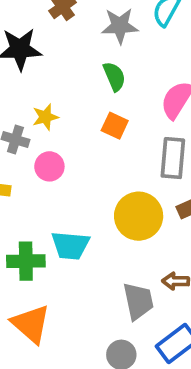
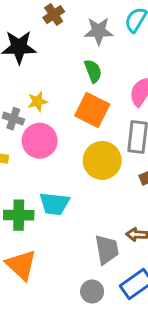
orange square: (115, 126) -> (92, 110), size x1.6
pink circle: (49, 166) -> (40, 141), size x1.5
yellow circle: (139, 216) -> (102, 160), moved

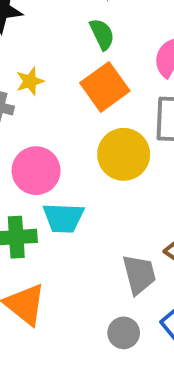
orange square: (92, 110) -> (105, 87), turned 32
pink circle: (40, 141) -> (36, 171), moved

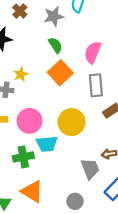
yellow circle: (124, 154) -> (72, 122), moved
gray circle: (124, 333) -> (75, 201), moved

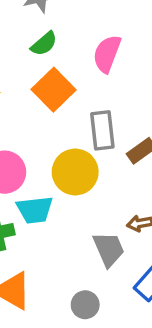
green semicircle: (55, 45) -> (44, 44), turned 84
gray rectangle: (96, 85) -> (102, 130), moved

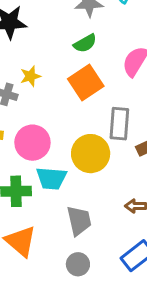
gray trapezoid: (109, 249) -> (79, 221), moved

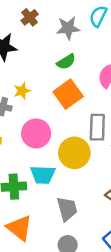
pink circle: (32, 143) -> (36, 133), moved

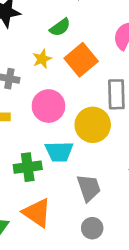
green semicircle: (66, 62) -> (60, 27), moved
yellow star: (22, 91) -> (42, 59), moved

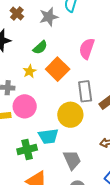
pink circle: (48, 106) -> (25, 106), moved

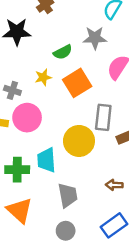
gray star: (49, 17) -> (95, 38), moved
cyan trapezoid: (48, 136) -> (46, 160), turned 80

